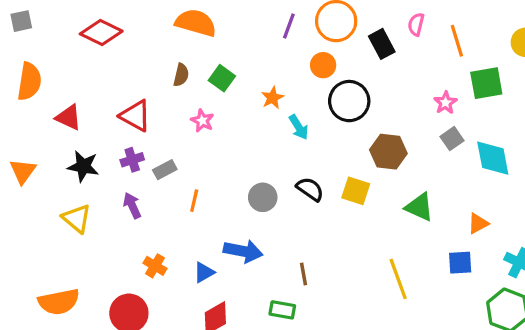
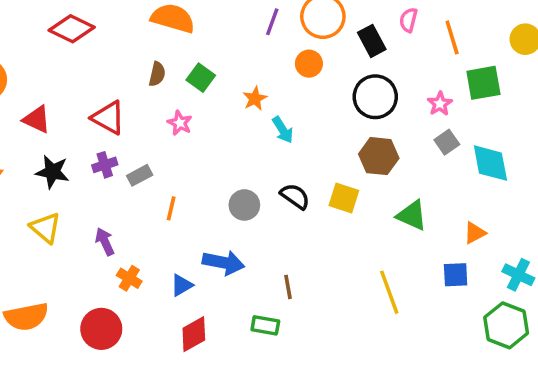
black circle: (349, 101) -> (375, 97), moved
purple arrow: (132, 205) -> (105, 242), moved

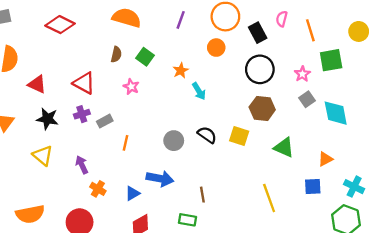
purple line: (272, 22) -> (181, 20), moved

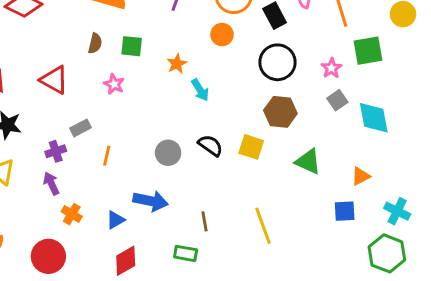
green square: (145, 57) -> (132, 46), turned -30
purple cross: (82, 114) -> (56, 151), moved
yellow line: (269, 198) -> (263, 226), moved

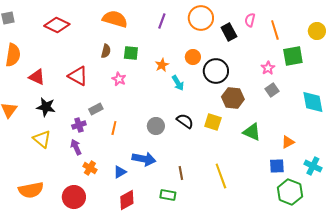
orange circle: (222, 35) -> (193, 57), moved
black circle: (277, 62) -> (216, 71), moved
cyan diamond: (374, 118) -> (313, 102), moved
green hexagon: (387, 253) -> (290, 192), moved

